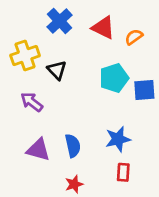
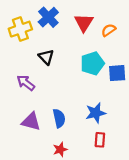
red triangle: (103, 28) -> (84, 23), turned 36
yellow cross: (25, 55) -> (20, 29), moved

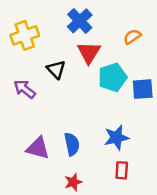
blue cross: (48, 17) -> (80, 21), moved
red triangle: (84, 23) -> (89, 52), moved
purple arrow: (26, 83) -> (25, 89), moved

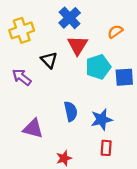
blue semicircle: (72, 144) -> (71, 111), moved

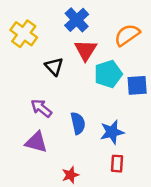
yellow cross: (22, 30) -> (24, 34), turned -35
orange semicircle: (115, 32) -> (127, 35), size x1.5
purple arrow: (22, 77) -> (41, 108), moved

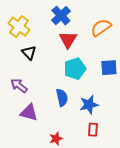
black triangle: (54, 67) -> (29, 53), moved
cyan pentagon: (108, 74) -> (75, 69), moved
purple arrow: (41, 108) -> (19, 86), moved

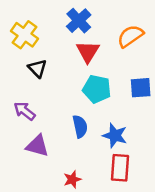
cyan pentagon: (75, 69) -> (97, 89), turned 30
blue star: (89, 105) -> (115, 135), turned 30
red rectangle: (93, 130) -> (120, 168), size x1.5

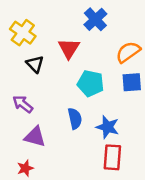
blue cross: (79, 21) -> (95, 19), moved
orange semicircle: (130, 36) -> (128, 52), moved
red triangle: (88, 52) -> (69, 48), moved
red star: (72, 179) -> (25, 168), moved

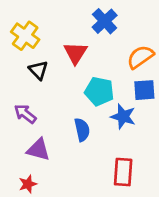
blue star: (108, 127) -> (123, 116), moved

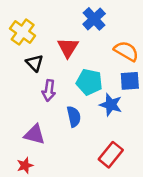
orange semicircle: (140, 57) -> (126, 51), turned 65
purple arrow: (25, 114) -> (49, 90), moved, turned -120
red rectangle: (123, 172) -> (111, 155), turned 35

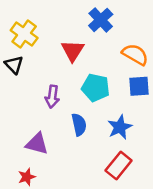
black triangle: (35, 63) -> (14, 65), moved
blue star: (111, 105) -> (120, 127), moved, turned 30

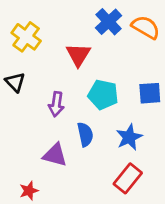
orange semicircle: (135, 54) -> (146, 27), moved
black triangle: (14, 65) -> (15, 82), moved
purple triangle: (37, 144) -> (55, 155), moved

